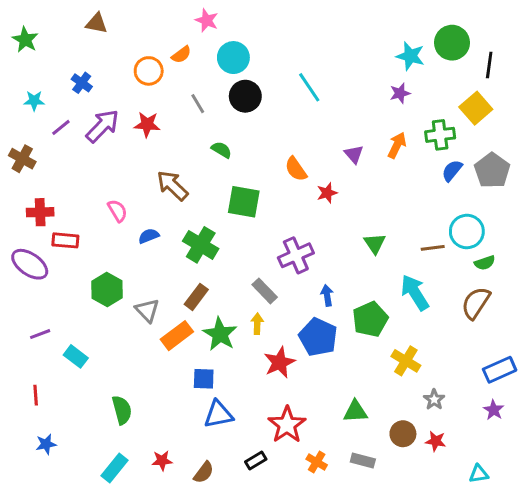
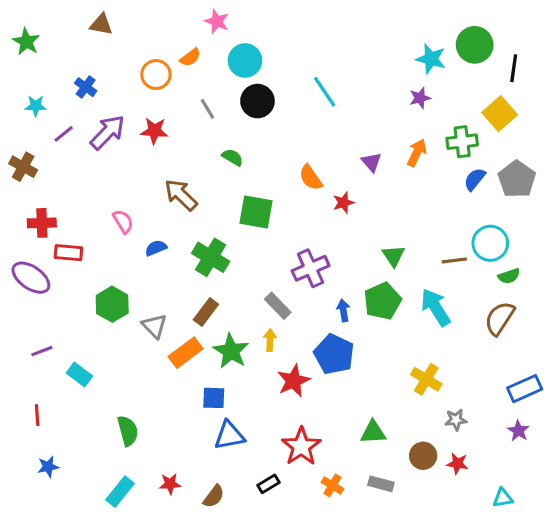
green pentagon: (370, 319) -> (382, 301), moved
gray star: (434, 400) -> (456, 420), turned 30

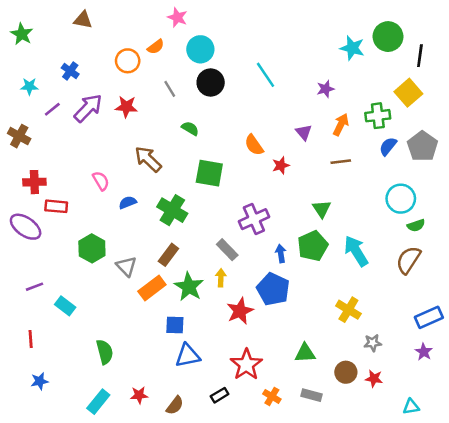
purple star: (420, 98) -> (325, 89), moved
brown line: (454, 260) -> (341, 162), moved

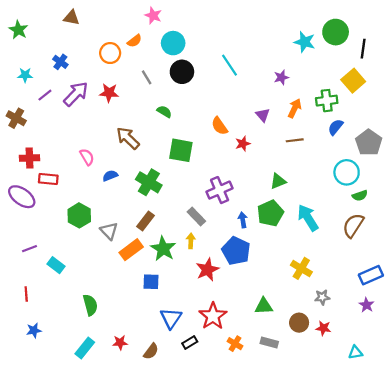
gray pentagon: (422, 146) -> (369, 143), moved
green triangle: (322, 209) -> (278, 181), turned 42
blue triangle: (188, 356) -> (171, 318), moved, turned -45

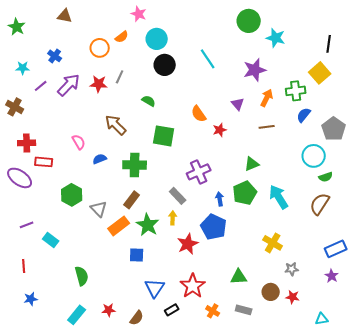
green circle: (336, 32) -> (249, 21), moved
gray line: (147, 77) -> (120, 77), moved, turned 56
purple star: (281, 77) -> (255, 70), size x1.6
green cross: (149, 182) -> (135, 165), turned -30

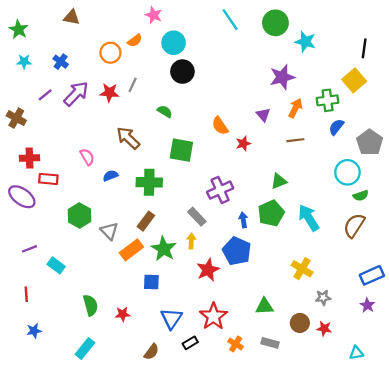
cyan line: (208, 59) -> (230, 19), moved
cyan star: (23, 68) -> (24, 62), moved
red star: (109, 310) -> (123, 314), moved

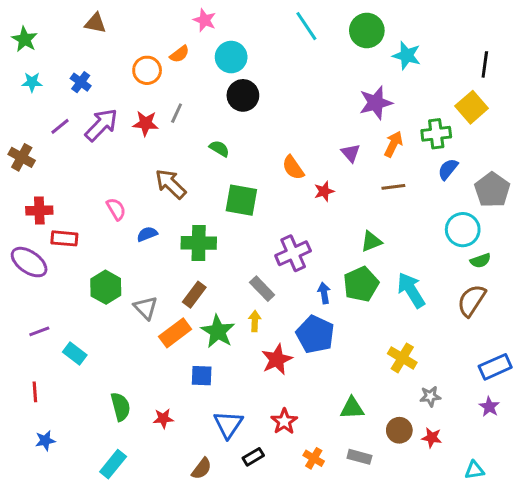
red star: (213, 316) -> (284, 421), size x0.7

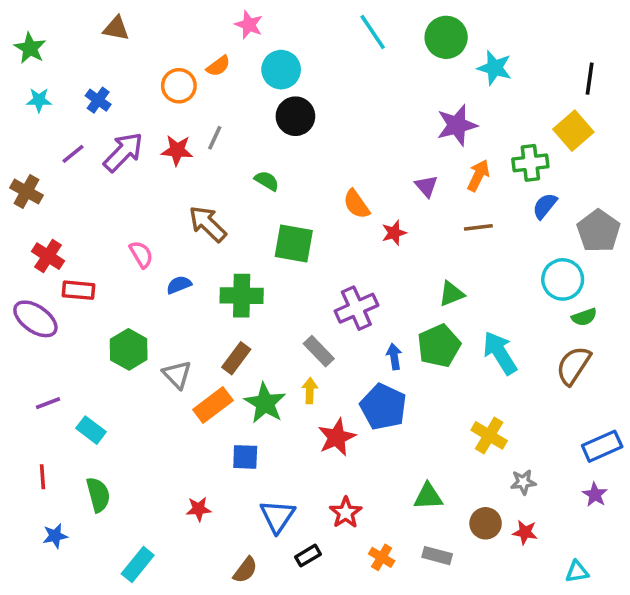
red cross: (39, 210) -> (48, 256), turned 35
green semicircle: (120, 407) -> (98, 495), moved

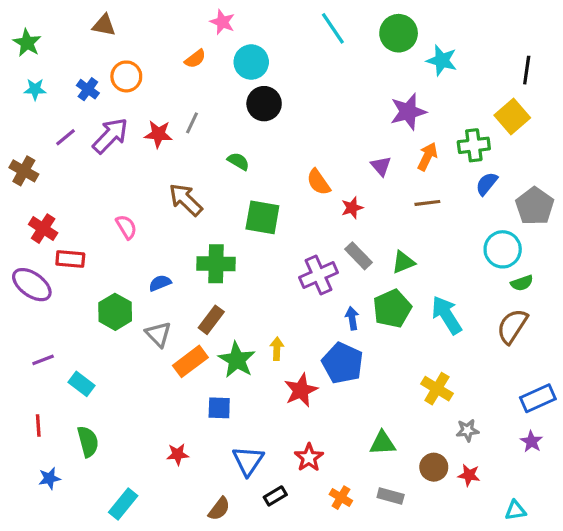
orange circle: (179, 86) -> (126, 76), moved
blue semicircle: (179, 285) -> (160, 283), moved
gray rectangle: (319, 351) -> (359, 256), moved

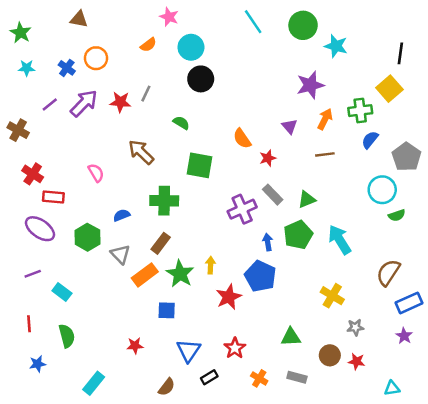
purple ellipse: (32, 285) -> (40, 229), moved
brown semicircle: (512, 326) -> (388, 273), moved

